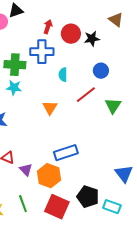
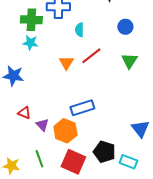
blue circle: (101, 71) -> (125, 27), moved
red line: (86, 95) -> (91, 56), moved

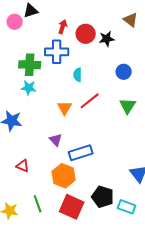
red triangle: (24, 113) -> (23, 166), moved
purple triangle: (42, 125) -> (56, 140), moved

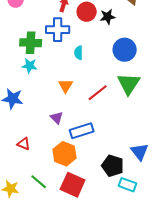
blue circle: (124, 72) -> (125, 50), size x1.5
red line: (90, 101) -> (98, 93), moved
green triangle: (128, 106) -> (129, 84), size x1.4
black pentagon: (103, 197) -> (113, 166), moved
green line: (38, 204) -> (39, 182), turned -30

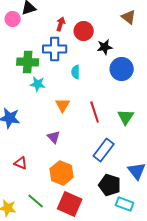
black star: (108, 17) -> (105, 47), moved
cyan star: (30, 66) -> (38, 84), moved
green triangle: (129, 84) -> (126, 117), moved, size x0.7
red line: (98, 93) -> (95, 112), turned -70
blue rectangle: (82, 131) -> (104, 150), moved, turned -35

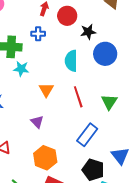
blue cross: (55, 49) -> (38, 34), size x0.6
cyan semicircle: (76, 72) -> (71, 61), moved, size x1.5

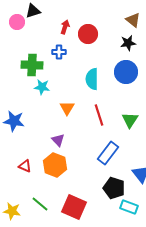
black star: (88, 32) -> (128, 43), moved
orange hexagon: (45, 158) -> (55, 165), moved

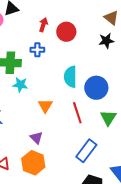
blue circle: (126, 72) -> (96, 88), moved

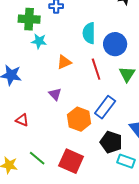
orange triangle: (45, 106) -> (64, 62), turned 35
orange hexagon: (33, 163) -> (79, 119), moved

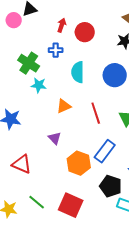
green cross: (29, 19) -> (29, 63), turned 30
cyan semicircle: (89, 33) -> (78, 72), moved
blue circle: (115, 44) -> (115, 75), moved
red triangle: (22, 120) -> (22, 164), size x1.5

